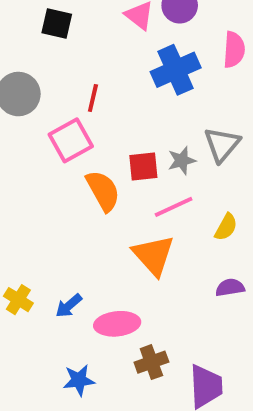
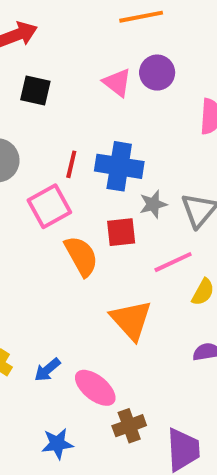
blue cross: (176, 70) -> (119, 166), moved, turned 33
gray star: (182, 161) -> (153, 204), moved
pink line: (174, 207) -> (173, 262), moved
pink ellipse: (117, 324) -> (95, 388), turned 45

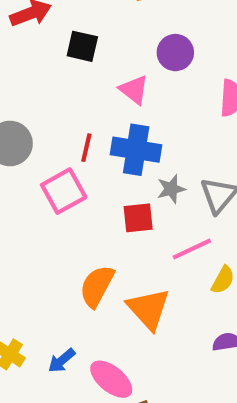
pink triangle: (117, 83) -> (134, 90), moved
black square: (35, 91) -> (82, 46), moved
orange semicircle: (81, 256) -> (97, 286), moved, turned -123

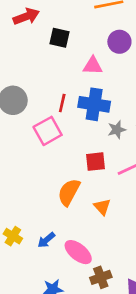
pink triangle: (134, 90) -> (93, 66), turned -36
red square: (138, 218) -> (95, 162), moved
orange triangle: (148, 309) -> (102, 207), size x0.6

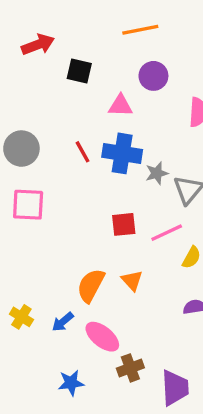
red line: (62, 103) -> (83, 152), turned -42
gray star: (117, 130) -> (157, 173), moved
pink square: (48, 131) -> (28, 205), moved, turned 32
orange semicircle: (69, 192) -> (91, 285), moved

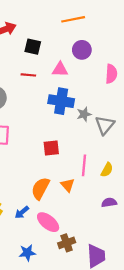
red line: (83, 152) -> (28, 75), moved, turned -56
red square: (124, 224) -> (51, 148), moved
pink line: (167, 233) -> (84, 165), moved, turned -60

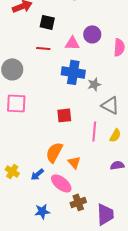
purple circle: (82, 50) -> (92, 34), moved
gray triangle: (105, 125) -> (110, 105), moved, turned -42
orange triangle: (68, 185) -> (74, 162), moved

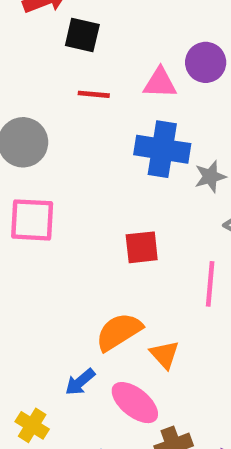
black square: (47, 22) -> (82, 35), moved
orange semicircle: (54, 152) -> (119, 332), turned 30
yellow cross: (12, 171) -> (32, 425), moved

